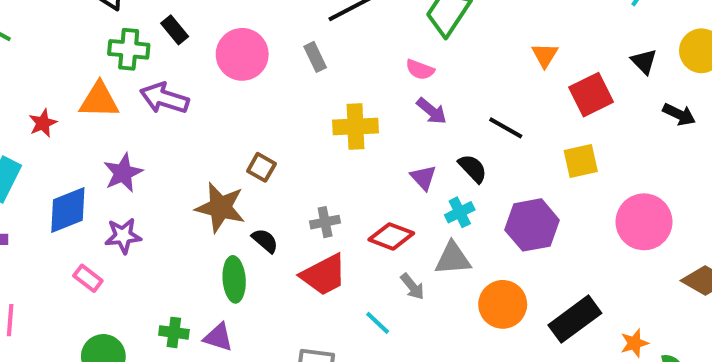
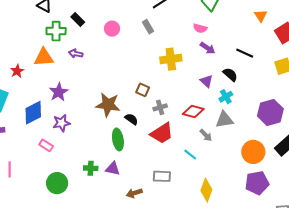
pink circle: (242, 54) -> (112, 29), size x0.6
purple arrow: (164, 98) -> (76, 54), size x0.6
brown square: (261, 167) -> (143, 90), moved
purple hexagon: (532, 225) -> (270, 112), moved
orange circle: (503, 304) -> (253, 152), moved

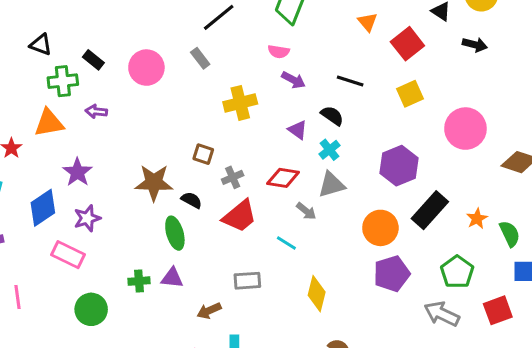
pink circle: (112, 29) -> (146, 68), size x1.5
pink rectangle: (46, 145) -> (68, 255), size x1.5

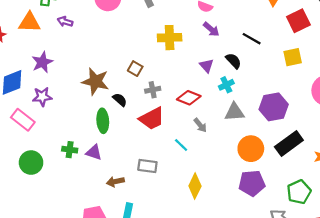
gray triangle: (331, 185) -> (234, 112), moved

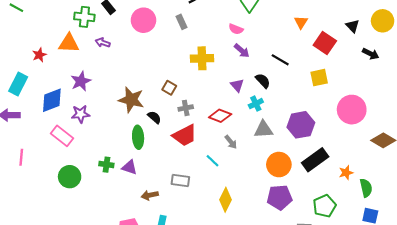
red square: (298, 21) -> (325, 43), turned -30

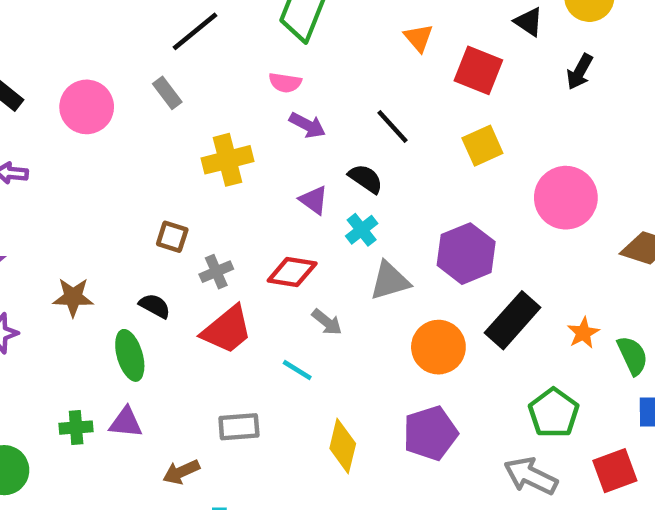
black arrow: (371, 54) -> (580, 72), turned 105
black line: (280, 60) -> (392, 127), turned 30
brown star: (131, 100) -> (73, 297), moved, size x0.7
purple pentagon: (280, 197) -> (430, 433), moved

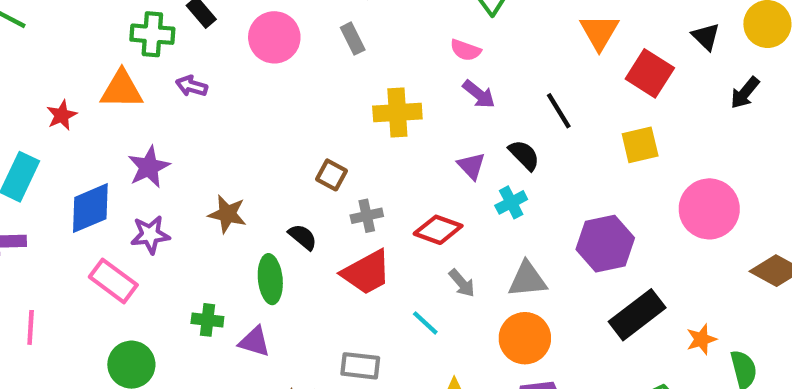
orange triangle: (419, 38) -> (599, 32), size x1.4
gray triangle: (390, 281) -> (527, 279), moved
orange circle: (438, 347) -> (525, 338), moved
green cross: (76, 428) -> (207, 320), moved

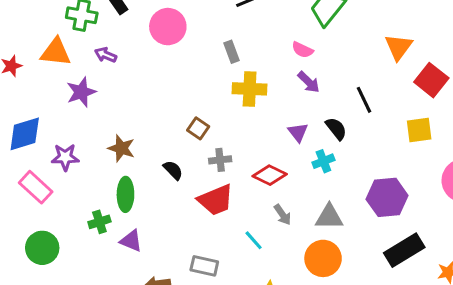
gray rectangle: (353, 39) -> (232, 52), moved
purple star: (149, 167) -> (81, 92), moved
green ellipse: (270, 279) -> (125, 194), moved
green cross: (207, 320) -> (99, 222), turned -30

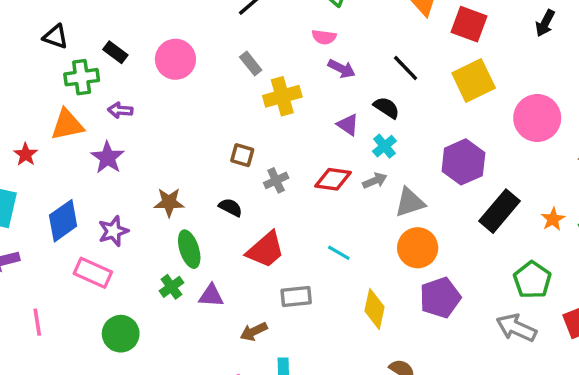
yellow square: (419, 130) -> (474, 80), size x1.4
red trapezoid: (216, 200) -> (266, 250), moved
gray arrow: (283, 215) -> (375, 181), moved, turned -60

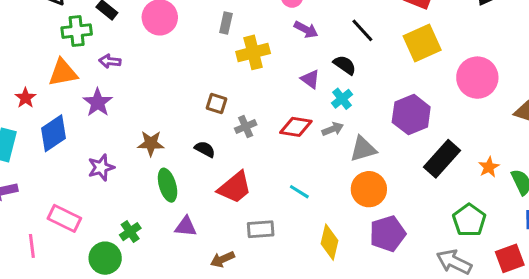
gray rectangle: (251, 64) -> (226, 23), turned 50
blue diamond: (63, 221) -> (53, 133), moved
pink rectangle: (93, 273) -> (64, 218), moved
green cross: (171, 287) -> (130, 232), moved

